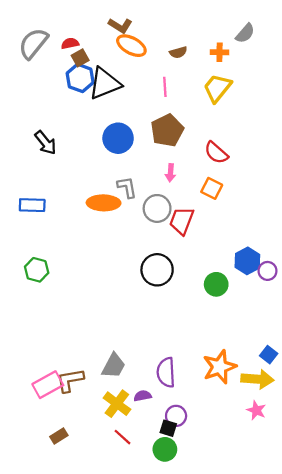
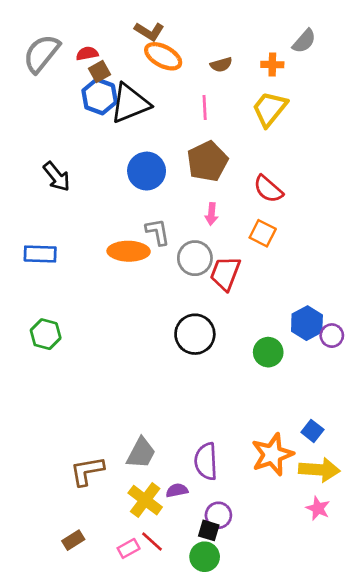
blue square: (269, 355) -> (312, 431), moved
pink rectangle: (48, 385) -> (129, 548), moved, size x0.6

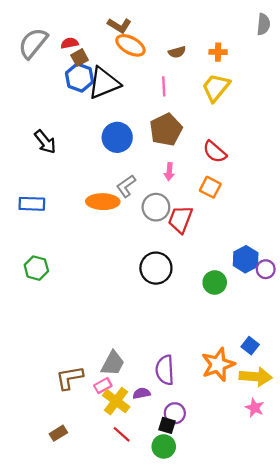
gray semicircle: (304, 41) -> (263, 24), moved, turned -35
gray L-shape: (158, 232) -> (126, 186), turned -115
pink rectangle: (129, 548) -> (103, 386), moved

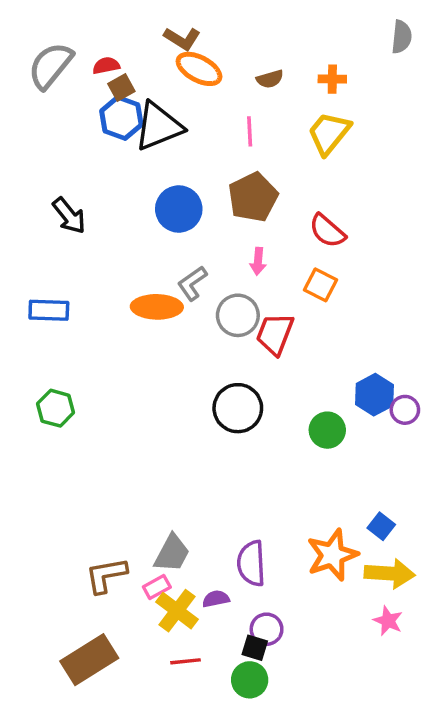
brown rectangle: (58, 433) -> (89, 660), size x2.0
red line: (122, 434) -> (186, 661), turned -48

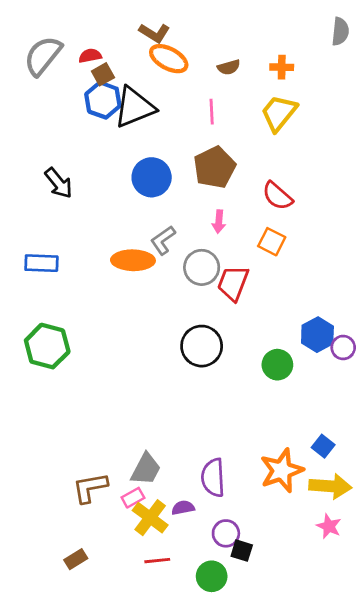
green hexagon: (56, 408) -> (47, 346), size x1.4
black square: (255, 648) -> (242, 551), moved
brown rectangle: (89, 660) -> (76, 559), size x0.5

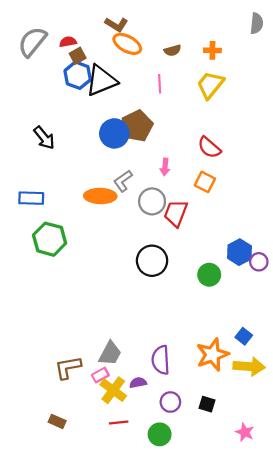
brown pentagon: (214, 167) -> (137, 126), moved
green hexagon: (47, 346) -> (50, 239), moved
pink star: (329, 526) -> (245, 432), moved
black square: (242, 551) -> (207, 404), moved
brown rectangle: (76, 559) -> (57, 421), turned 56

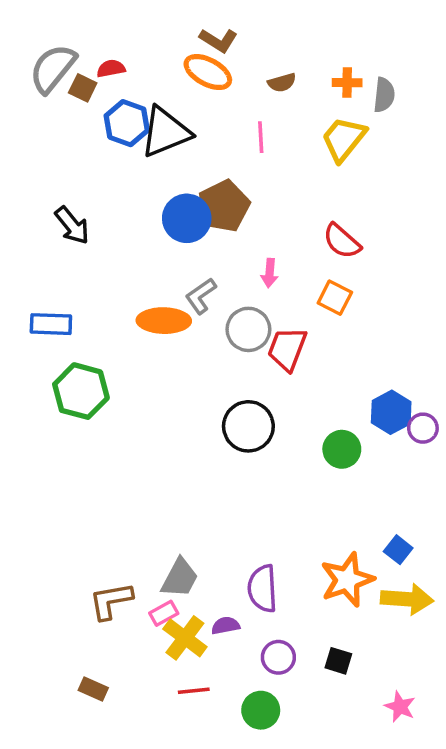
gray semicircle: (257, 23) -> (384, 95), moved
brown L-shape: (116, 25) -> (218, 40), moved
brown square: (78, 56) -> (83, 88), moved, turned -35

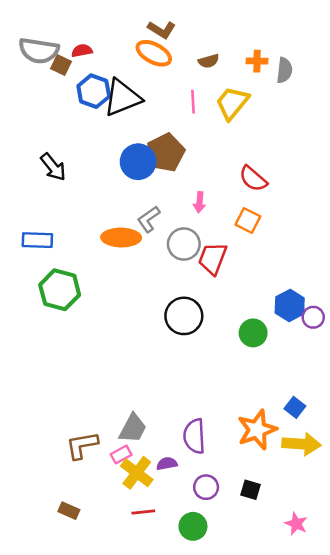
gray semicircle: (53, 68) -> (39, 51), turned -120
yellow trapezoid: (344, 139) -> (232, 103), moved

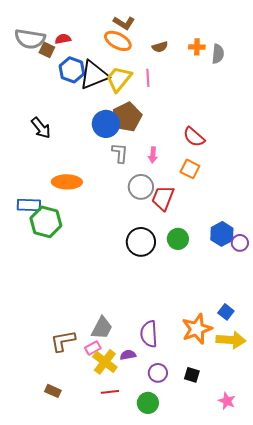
yellow trapezoid: (232, 103) -> (119, 79), moved
gray L-shape: (149, 219) -> (120, 153), moved, turned 130
orange ellipse: (121, 238) -> (67, 182), moved
blue rectangle: (37, 240) -> (29, 205), moved
green circle: (253, 333) -> (178, 239), moved

